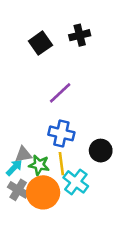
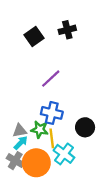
green star: (39, 165) -> (40, 130), moved
cyan arrow: (14, 168) -> (21, 143), moved

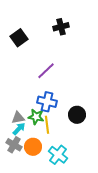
black square: (34, 36) -> (19, 38), moved
cyan cross: (64, 154) -> (58, 155), moved
orange circle: (36, 163) -> (33, 147), size x0.7

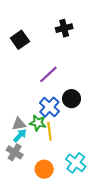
blue cross: (47, 102) -> (49, 107), turned 30
black circle: (77, 115) -> (71, 99), moved
orange circle: (33, 147) -> (44, 169), moved
cyan cross: (58, 155) -> (76, 163), moved

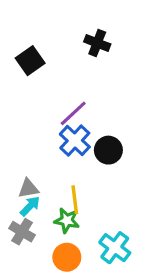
black cross: (64, 28) -> (97, 43), turned 35
blue cross: (49, 107) -> (75, 141), moved
green star: (38, 123) -> (67, 220), moved

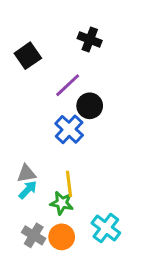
purple line: (73, 113) -> (68, 85), moved
black circle: (108, 150) -> (90, 106), moved
gray cross: (22, 232) -> (34, 235), moved

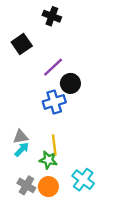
black cross: (90, 39) -> (52, 16), moved
blue cross: (69, 129) -> (54, 102), turned 30

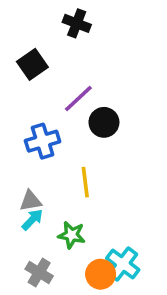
blue cross: (54, 102) -> (43, 141), moved
yellow line: (54, 145) -> (85, 182), moved
orange circle: (48, 187) -> (101, 274), moved

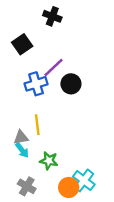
blue cross: (43, 141) -> (36, 84), moved
yellow line: (85, 182) -> (37, 125), moved
cyan arrow: (32, 220) -> (22, 150), turned 98

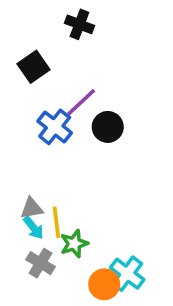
blue cross: (36, 84) -> (55, 127), turned -35
yellow line: (37, 125) -> (56, 222), moved
green star: (49, 161) -> (74, 244), turned -30
gray cross: (27, 186) -> (41, 263), moved

